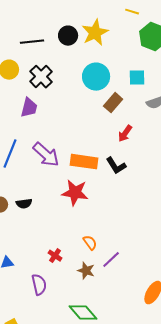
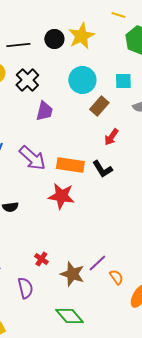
purple trapezoid: (29, 108) -> (44, 111), moved
orange semicircle: (90, 243) -> (116, 277), moved
brown star: (86, 271) -> (72, 274), size x1.4

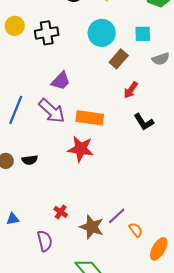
black cross: (27, 80) -> (47, 33), turned 35
purple trapezoid: (44, 111) -> (61, 81), moved, turned 30
black L-shape: (102, 169) -> (144, 122), moved

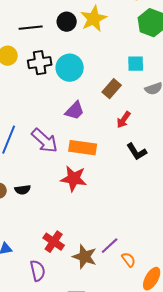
cyan circle: (102, 33) -> (70, 68), moved
purple trapezoid: (61, 81) -> (75, 111), moved
red cross: (61, 212) -> (54, 242), size x1.5

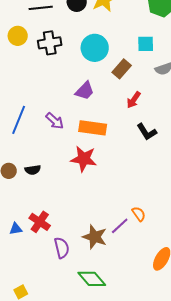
cyan circle: (70, 68) -> (95, 48), moved
purple arrow: (45, 141) -> (55, 121), size x0.7
red cross: (54, 242) -> (40, 222), moved
orange semicircle: (129, 260) -> (139, 214), moved
purple semicircle: (38, 271) -> (62, 248), moved

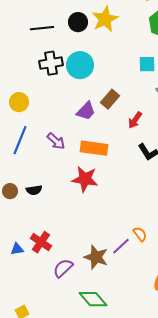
yellow circle: (18, 36) -> (19, 102), moved
cyan circle: (95, 48) -> (80, 65), moved
brown rectangle: (122, 69) -> (110, 99), moved
purple semicircle: (62, 248) -> (63, 268), turned -120

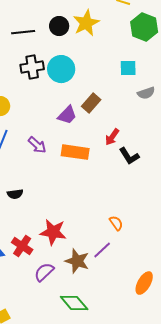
red arrow: (135, 120) -> (112, 137), moved
red star: (85, 179) -> (53, 232), moved
orange semicircle: (140, 234) -> (116, 223), moved

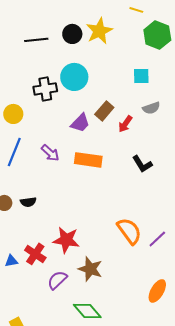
black cross: (32, 67) -> (45, 89), moved
gray semicircle: (146, 93) -> (151, 108), moved
red arrow: (112, 137) -> (125, 124), moved
orange semicircle: (116, 223) -> (129, 231), size x1.8
purple line: (102, 250) -> (157, 239), moved

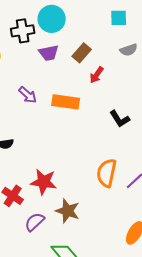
purple trapezoid: (80, 123) -> (49, 53), moved, turned 35
red arrow: (125, 124) -> (97, 75), moved
black L-shape: (142, 164) -> (120, 119), moved
orange semicircle: (129, 231) -> (107, 173), turned -132

